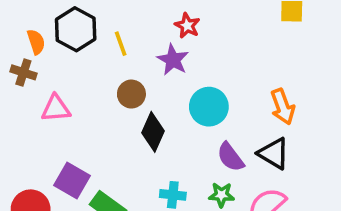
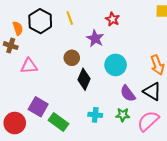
red star: (187, 26) -> (113, 19), moved
yellow line: (121, 44) -> (70, 18), moved

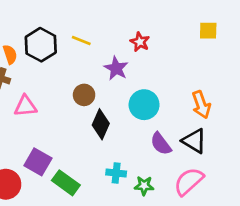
yellow line: (70, 18) -> (81, 40), turned -48
green star: (123, 115) -> (144, 186), moved

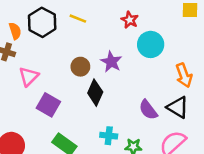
purple star: (116, 68) -> (111, 62), moved
cyan circle: (144, 105) -> (151, 44), moved
pink triangle: (25, 106) -> (29, 77), turned -40
purple square: (38, 162) -> (48, 105), moved

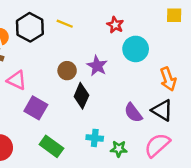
pink triangle: (29, 77) -> (17, 80), turned -50

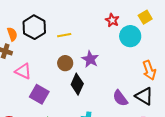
yellow square: (174, 15) -> (145, 17), moved, turned -32
yellow line: (65, 24) -> (64, 35), moved, turned -32
red star: (115, 25) -> (112, 20), moved
cyan circle: (136, 49) -> (130, 36), moved

